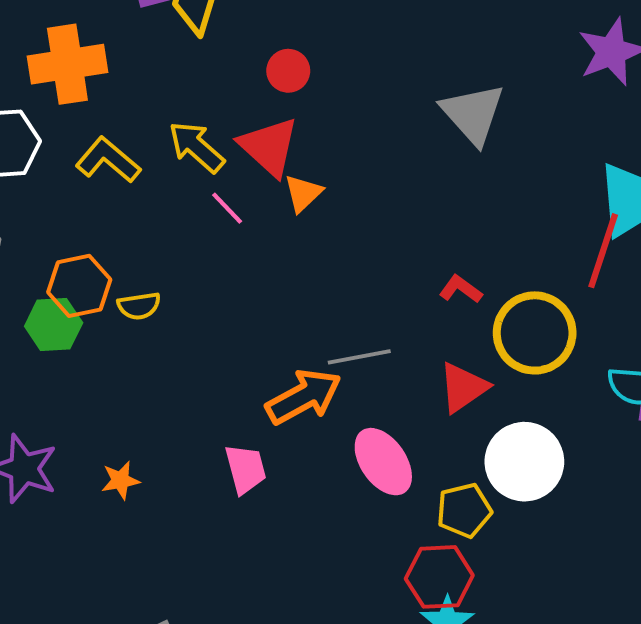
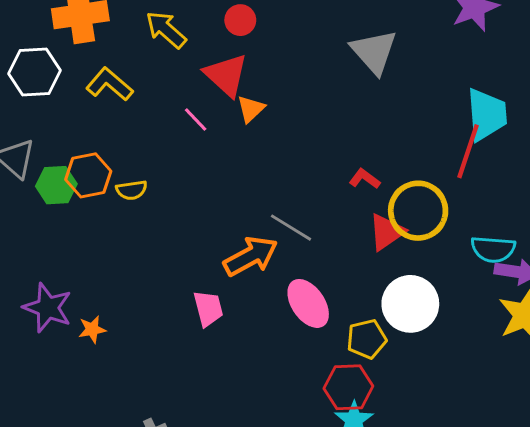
yellow arrow: (196, 147) -> (166, 30), moved
green hexagon: (54, 325) -> (56, 185), moved
gray line: (359, 357) -> (291, 228), turned 42
red triangle: (463, 387) -> (387, 232), moved
orange star: (120, 480) -> (92, 329), moved

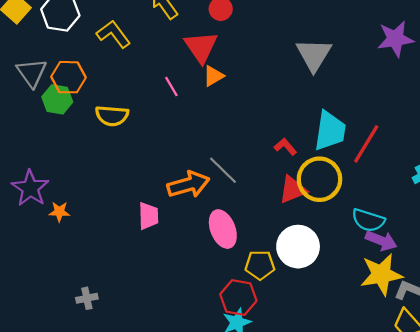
cyan trapezoid: (487, 115) -> (330, 131), moved
pink line: (196, 119) -> (171, 87), moved
orange hexagon: (88, 175) -> (68, 77), moved
yellow semicircle: (132, 190) -> (112, 116), size x1.4

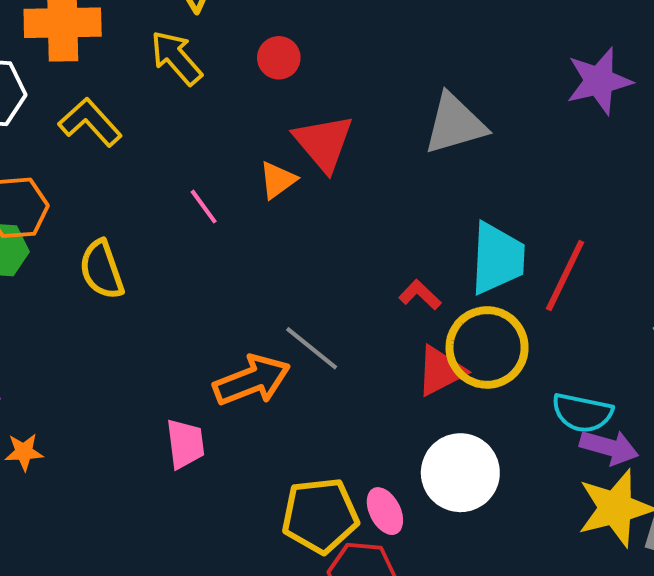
red triangle: (201, 47) -> (323, 143), moved
gray triangle: (314, 55) -> (455, 124), turned 48
yellow semicircle: (112, 116) -> (102, 270), turned 72
pink ellipse: (223, 229) -> (385, 511), moved, size x0.7
yellow pentagon: (260, 265) -> (320, 516), moved, size x1.4

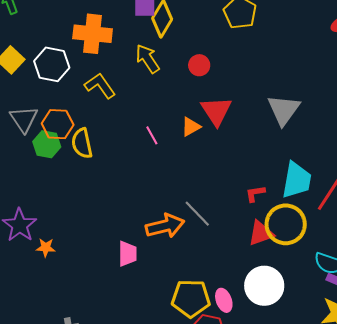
gray triangle: (455, 124) -> (284, 110), turned -45
yellow semicircle: (102, 270) -> (82, 143), moved
red L-shape: (420, 295) -> (255, 194), turned -60

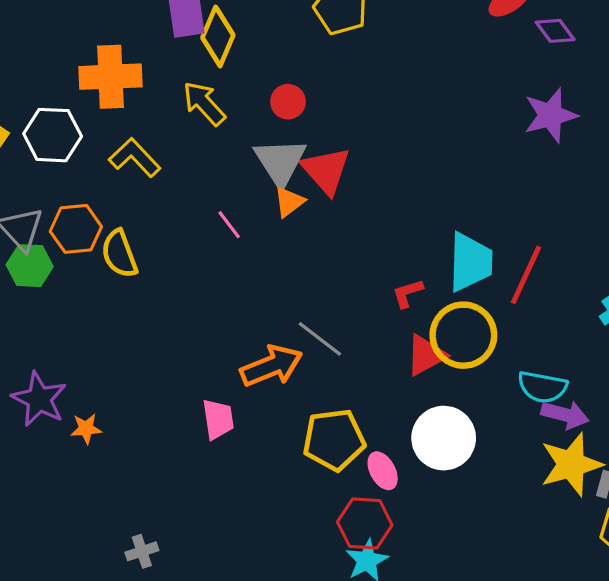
gray triangle: (284, 110) -> (280, 162), moved
green hexagon: (47, 144) -> (30, 266), moved
yellow pentagon: (191, 298) -> (334, 440), moved

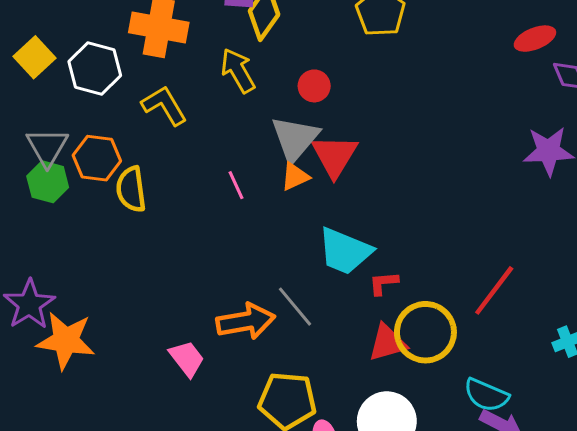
cyan trapezoid: (470, 262) -> (345, 251), moved, turned 98
pink trapezoid: (218, 419) -> (187, 359), turned -42
orange star: (86, 429) -> (66, 340), size x2.0

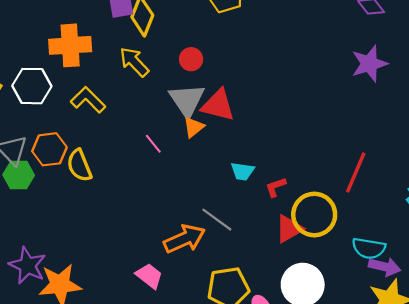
red triangle: (335, 156) -> (218, 105), turned -33
cyan trapezoid: (345, 251) -> (242, 171), size x0.6

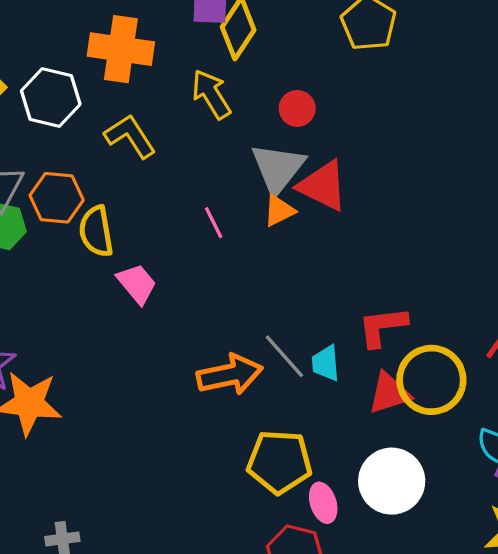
cyan trapezoid: (242, 171) -> (326, 363), moved, turned 65
red L-shape: (276, 187) -> (383, 327), size x1.5
pink trapezoid: (149, 276) -> (137, 284), moved

